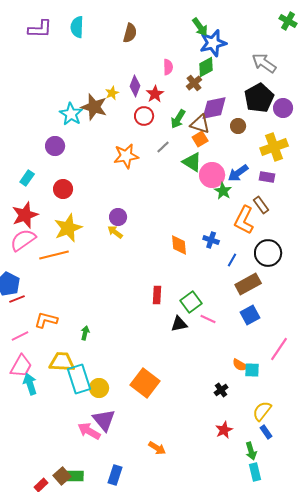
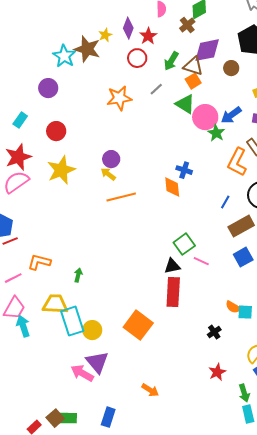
blue cross: (211, 240) -> (184, 170), moved
orange line: (54, 255) -> (121, 197), moved
red rectangle: (157, 295) -> (173, 292), moved, size x1.6

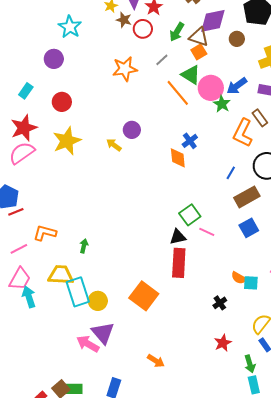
brown star: (87, 49) -> (124, 20), moved, size x0.6
purple circle: (111, 159) -> (132, 130), moved
blue cross: (184, 170) -> (190, 141), turned 35
orange line: (121, 197) -> (178, 93), moved, turned 64

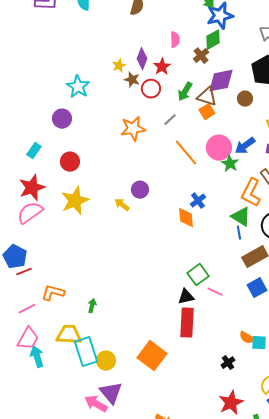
green triangle: (191, 75) -> (241, 217), moved
blue line: (231, 173) -> (239, 233), turned -40
red star: (223, 343) -> (231, 403), size x1.4

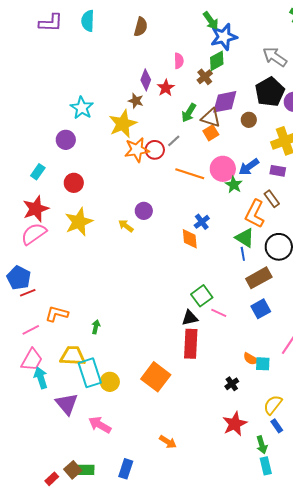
yellow star: (119, 66) -> (123, 124), moved, size x2.0
red circle: (151, 89) -> (155, 150), moved
orange line: (186, 153) -> (190, 174), turned -32
purple triangle: (111, 393) -> (67, 404), moved

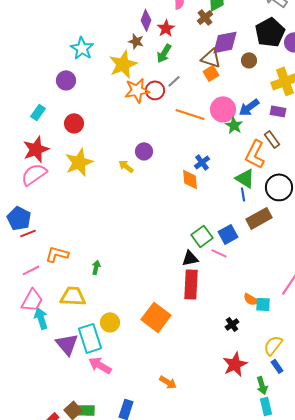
green arrow: (189, 113) -> (164, 53), moved
blue square: (261, 309) -> (228, 234), moved
cyan rectangle: (90, 373) -> (90, 338), moved

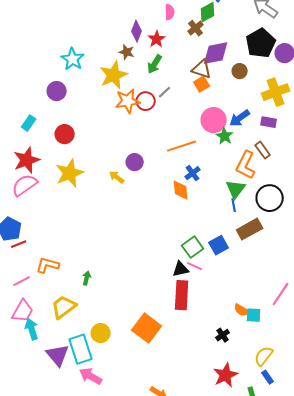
orange line: (190, 114) -> (182, 146), moved, turned -36
green triangle: (245, 178) -> (236, 189), turned 35
pink line: (219, 253) -> (195, 266), moved
yellow trapezoid: (73, 296) -> (64, 307), turned -40

